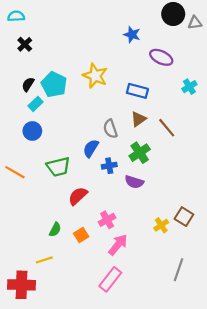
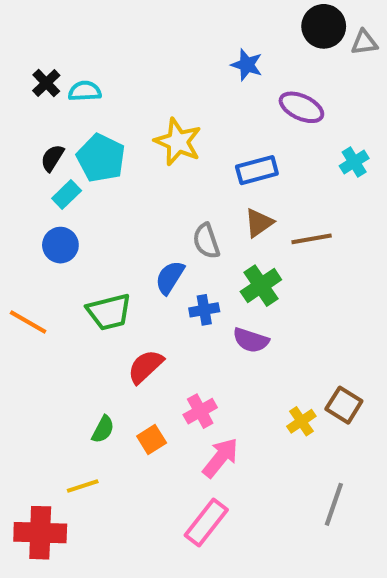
cyan semicircle: (16, 16) -> (85, 91), moved
blue rectangle: (137, 91) -> (257, 170), turned -30
brown line: (167, 128) -> (312, 239), turned -60

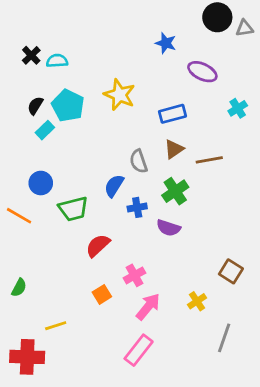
blue circle: (60, 245) -> (41, 183), moved
yellow cross: (301, 421) -> (197, 301), moved
green semicircle: (103, 429) -> (19, 288), moved

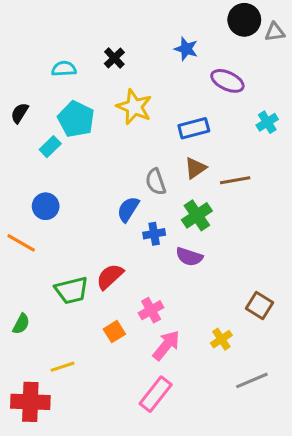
black cross: (31, 55) -> (114, 58), moved
black semicircle: (35, 106) -> (20, 113), moved
green trapezoid: (73, 209) -> (72, 290), moved
gray line: (224, 338) -> (252, 380), turned 48

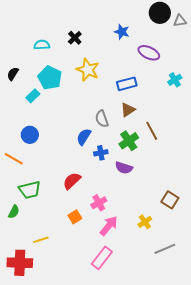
brown line: (235, 180) -> (152, 131), moved, turned 72
green trapezoid: (72, 290) -> (30, 190), moved

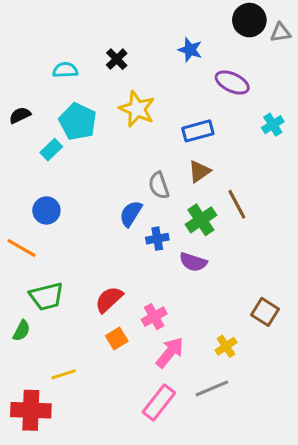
black semicircle: (13, 74) -> (20, 115), turned 32
red semicircle: (72, 181) -> (109, 299), moved
gray line: (165, 249) -> (212, 388), moved

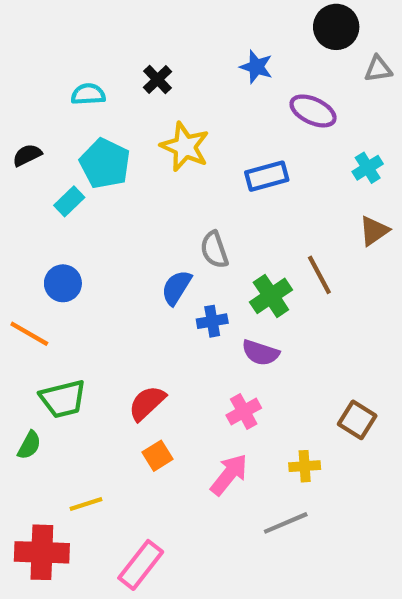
gray triangle: (281, 33) -> (378, 69), moved
brown triangle: (199, 171) -> (374, 231), moved
pink cross: (154, 317) -> (244, 412), moved
yellow cross: (226, 346) -> (305, 466), turned 30
pink rectangle: (159, 402) -> (141, 565), moved

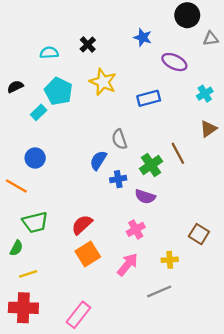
orange square: (157, 456) -> (88, 254), size x1.5
yellow line: (86, 504) -> (28, 274), moved

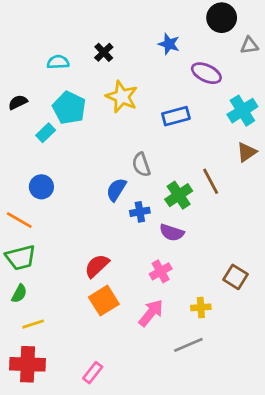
cyan cross: (205, 94) -> (242, 111), size x1.5
green trapezoid: (35, 222) -> (21, 258), moved
pink rectangle: (78, 315) -> (93, 373), size x0.7

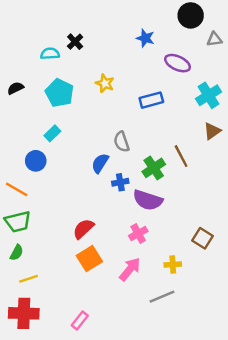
black cross: (104, 52) -> (75, 42), moved
yellow star: (122, 97) -> (105, 83), size x0.7
cyan rectangle: (46, 133) -> (52, 133), moved
purple semicircle: (172, 233) -> (148, 200), size x1.4

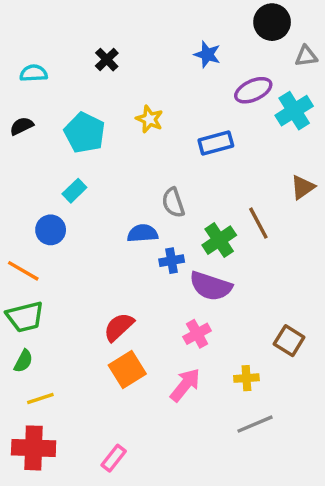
cyan semicircle: (50, 54) -> (34, 73), moved
purple ellipse: (178, 63) -> (253, 90), turned -50
cyan cross: (208, 95) -> (294, 111), moved
blue semicircle: (100, 163) -> (143, 233), turned 54
gray line: (162, 297) -> (255, 424), moved

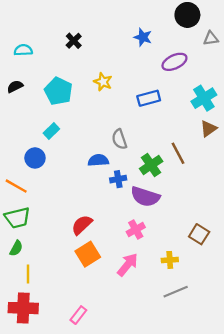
cyan cross: (294, 111) -> (204, 98), moved
yellow line: (40, 399) -> (28, 274), turned -72

